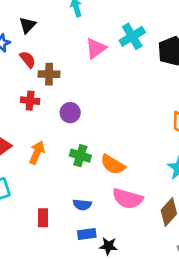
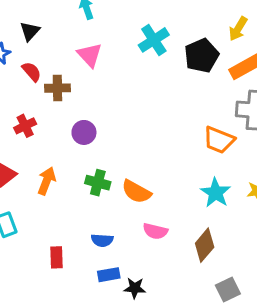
pink triangle: (96, 48) -> (90, 55), moved, turned -35
red cross: (30, 101) -> (25, 126), moved, turned -30
pink semicircle: (128, 199) -> (155, 231), size x0.7

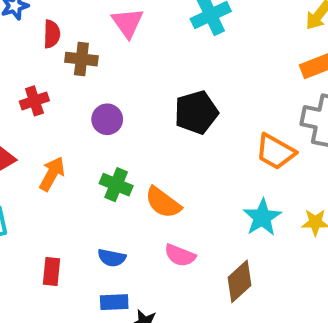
black pentagon: (201, 56) -> (196, 112), moved
red semicircle: (32, 72) -> (52, 34), turned 35

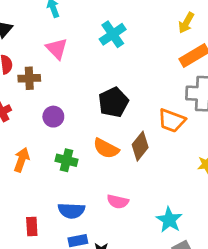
orange semicircle: (163, 203) -> (106, 148), moved
cyan star: (262, 217) -> (169, 220), moved
blue semicircle: (112, 258) -> (71, 211), size x1.4
brown diamond: (239, 281) -> (140, 146), moved

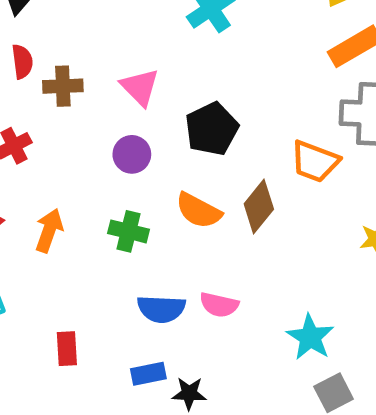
pink triangle: (57, 49) -> (140, 87), moved
purple circle: (53, 117) -> (132, 154), moved
blue semicircle: (71, 211) -> (161, 309), moved

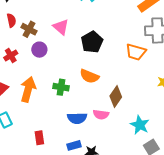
brown cross: (63, 86) -> (29, 29), turned 35
purple circle: (132, 154) -> (39, 50), moved
brown diamond: (259, 207) -> (116, 96), moved
orange arrow: (49, 230) -> (28, 89), size x1.4

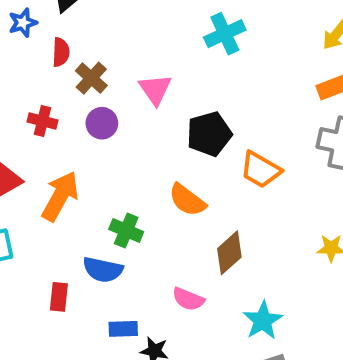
orange trapezoid: (136, 52) -> (261, 170), moved
red cross: (11, 56) -> (43, 121), turned 32
green cross: (61, 87) -> (126, 230), moved
pink semicircle: (101, 115) -> (188, 299), moved
blue semicircle: (77, 118) -> (103, 270), moved

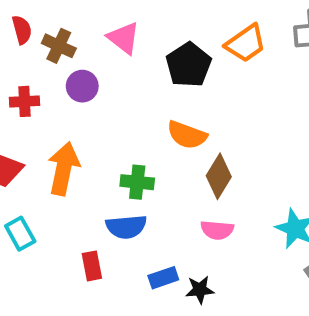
orange trapezoid: (261, 170) -> (246, 43), moved, turned -48
brown diamond: (229, 253) -> (219, 176), moved

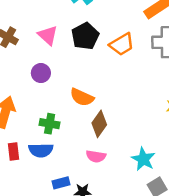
black pentagon: (189, 65) -> (85, 36), moved
purple circle: (82, 86) -> (41, 73), moved
red rectangle: (92, 266) -> (13, 152), moved

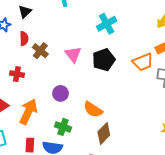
orange trapezoid: (122, 44) -> (143, 62), moved
purple circle: (41, 73) -> (61, 93), moved

